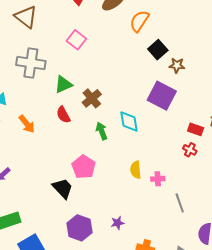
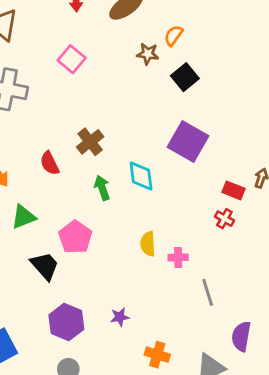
orange semicircle: (139, 21) -> (174, 35), moved, size x0.7
brown star: (177, 65) -> (148, 54), moved
green triangle: (63, 84) -> (23, 217), moved

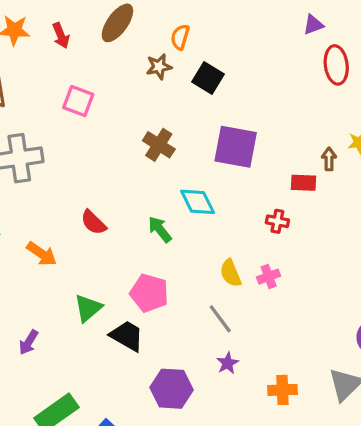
brown cross: (90, 142) -> (159, 145), moved
green triangle: (23, 217) -> (88, 308), moved
red cross: (224, 219) -> (277, 221), moved
gray line: (208, 292) -> (220, 319), moved

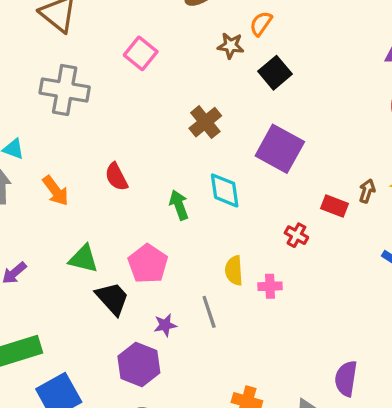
green triangle: (88, 308) -> (83, 259), turned 36
purple star: (228, 363) -> (165, 325), moved

